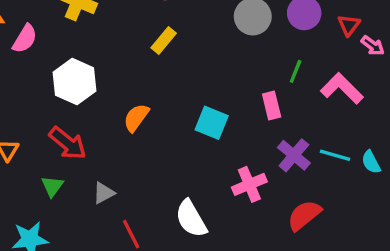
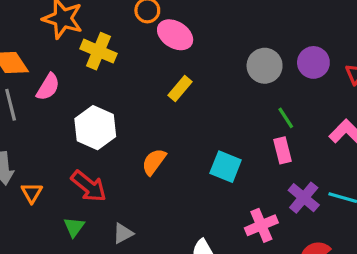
green line: (296, 71) -> (286, 118), moved, turned -55

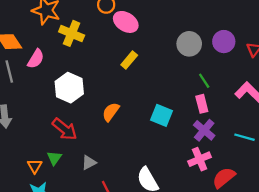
orange triangle: (32, 193) -> (35, 166), moved
purple cross: (304, 198) -> (204, 130), moved
pink cross: (261, 225) -> (200, 159), moved

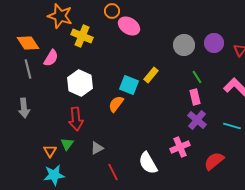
yellow rectangle: (129, 60) -> (151, 75), moved
cyan square: (161, 115) -> (129, 85), moved
red arrow: (65, 129) -> (76, 119), turned 45
pink cross: (200, 159) -> (180, 147), moved

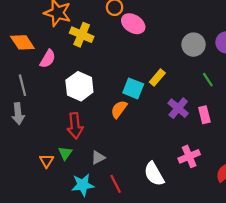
gray line: (28, 69) -> (22, 85), moved
pink rectangle: (195, 97) -> (204, 115), moved
purple cross: (197, 120) -> (178, 108), moved
cyan star: (54, 175) -> (83, 185), moved

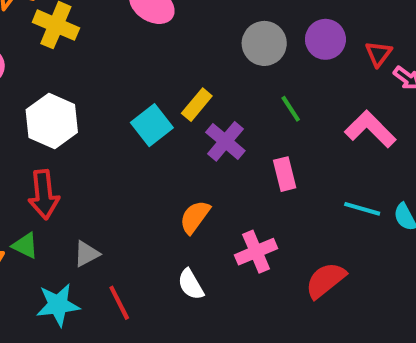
cyan square: (133, 88) -> (152, 125), turned 30
purple cross: (178, 108) -> (225, 141), moved
orange semicircle: (119, 109) -> (195, 217), moved
green triangle: (65, 153) -> (25, 246), turned -40
white semicircle: (154, 174) -> (191, 284), size x0.7

